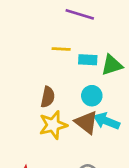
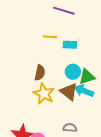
green triangle: (112, 65) -> (87, 77), moved
yellow star: (53, 125) -> (44, 94), turned -30

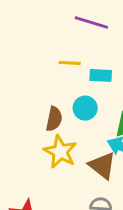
cyan circle: (73, 72) -> (85, 108), moved
brown triangle: (69, 92) -> (102, 166), moved

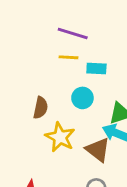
purple line: (91, 23) -> (73, 34), moved
brown semicircle: (54, 119) -> (40, 108), moved

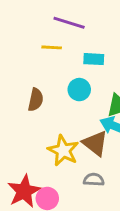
yellow line: (68, 57) -> (52, 47), moved
yellow star: (60, 137) -> (63, 151), moved

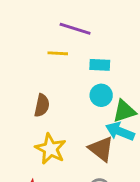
cyan circle: (79, 90) -> (101, 95), moved
yellow star: (63, 151) -> (51, 149), moved

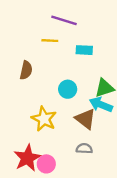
cyan circle: (101, 95) -> (68, 89), moved
brown semicircle: (42, 105) -> (26, 70), moved

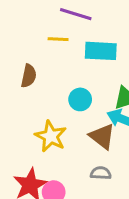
cyan rectangle: (84, 50) -> (101, 51), size x1.5

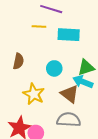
brown semicircle: (29, 76) -> (18, 61), moved
gray semicircle: (101, 173) -> (69, 120), size x1.6

